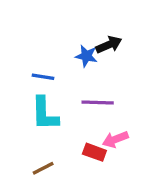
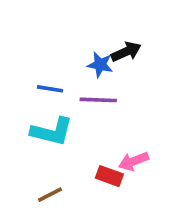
purple line: (98, 102) -> (98, 100), moved
cyan L-shape: (45, 114) -> (52, 132), turned -75

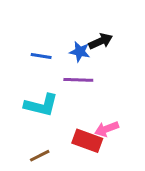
blue line: (50, 89) -> (41, 56), moved
red rectangle: (109, 176) -> (87, 141), size x1.4

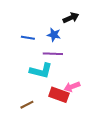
black arrow: (101, 41) -> (71, 18), moved
cyan L-shape: (41, 105) -> (41, 71), moved

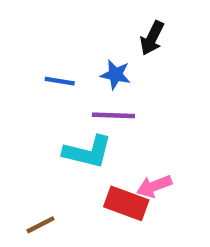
black arrow: (71, 18) -> (152, 38), turned 140
brown line: (27, 105) -> (40, 225), moved

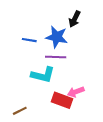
blue star: (116, 75) -> (57, 37), size x1.5

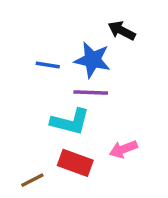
black arrow: (75, 19) -> (122, 31), turned 91
red rectangle: (62, 100) -> (75, 163), moved

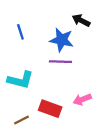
blue line: (48, 65) -> (20, 32), moved, turned 63
cyan L-shape: (70, 122) -> (20, 80), moved

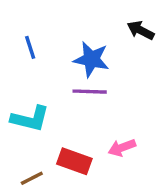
black arrow: (81, 20) -> (141, 30), moved

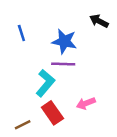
cyan L-shape: (30, 119) -> (45, 83), moved, turned -64
red rectangle: (74, 161) -> (52, 113), turned 35

